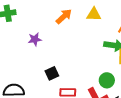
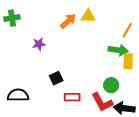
yellow triangle: (94, 14) -> (88, 16), moved

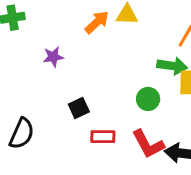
green circle: (111, 85) -> (148, 99), moved
black semicircle: (18, 95) -> (22, 134), turned 115

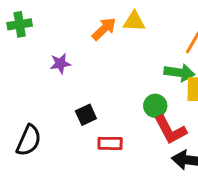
red L-shape: (148, 144) -> (170, 130), moved

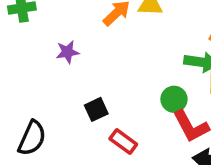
red rectangle: (110, 143) -> (123, 142), turned 35

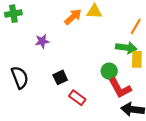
black semicircle: (32, 138) -> (20, 77), moved, turned -45

